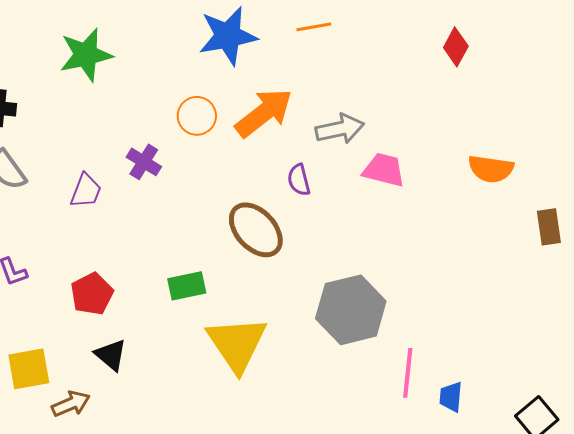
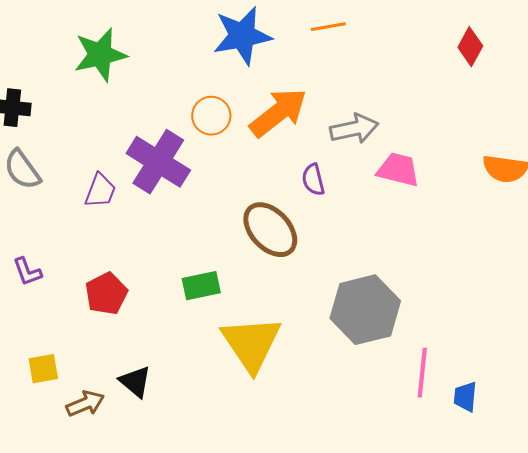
purple cross: (144, 162) -> (158, 162), size x1.8
black triangle: (111, 355) -> (135, 382), moved
yellow square: (29, 369) -> (43, 369), size x0.7

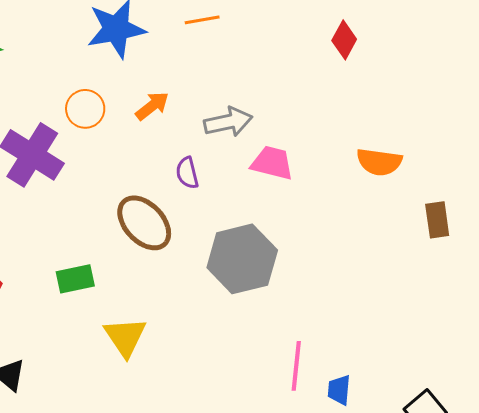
orange arrow: (278, 113) -> (152, 106), size x0.6
gray hexagon: (365, 310) -> (242, 259), moved
yellow triangle: (251, 344) -> (125, 337), size x0.7

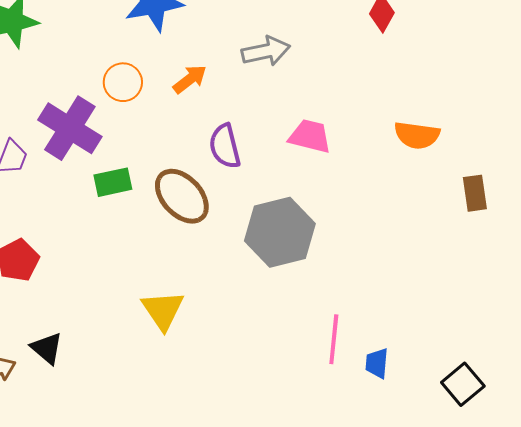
gray arrow: (228, 122) -> (266, 51), moved
purple semicircle: (187, 173) -> (225, 146), size x1.4
green rectangle: (75, 279) -> (113, 182), moved

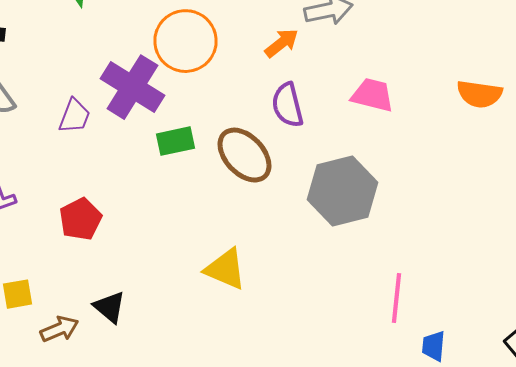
orange arrow: (190, 79) -> (282, 43), moved
orange circle: (123, 82) -> (186, 41), size x1.6
yellow triangle: (163, 310) -> (226, 269), turned -33
blue trapezoid: (377, 363) -> (434, 346), moved

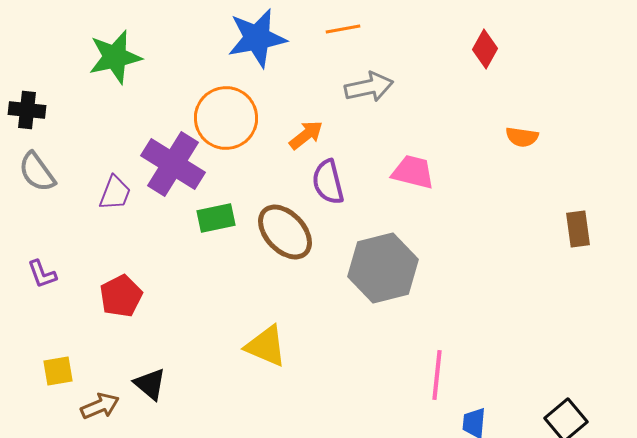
orange arrow: (282, 43) -> (306, 135), moved
orange semicircle: (480, 94) -> (522, 137), moved, size x0.7

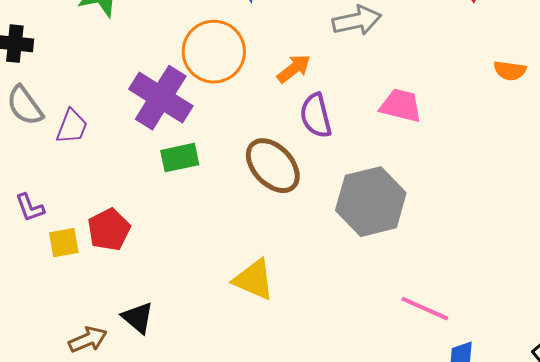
purple trapezoid: (115, 193) -> (72, 127), moved
green rectangle: (216, 218) -> (180, 158), moved
yellow square: (58, 371) -> (64, 243), moved
pink line: (437, 375) -> (425, 309), turned -72

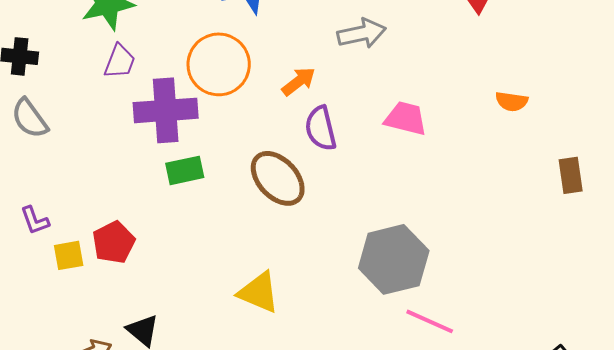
orange semicircle: (510, 71) -> (512, 101), moved
purple cross: (161, 98) -> (166, 110), turned -36
purple trapezoid: (72, 127) -> (120, 61), moved
gray hexagon: (371, 202) -> (394, 259), moved

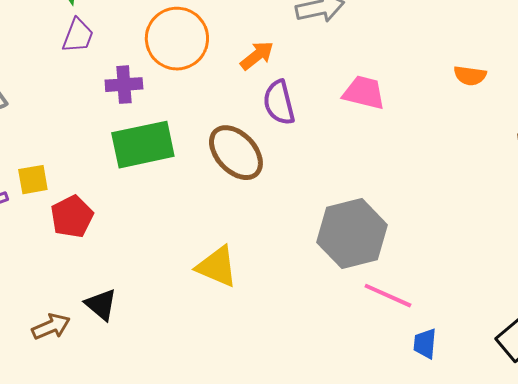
purple cross: (166, 110) -> (124, 85), size x0.6
green rectangle: (185, 170) -> (143, 145), size x1.6
yellow square: (69, 255) -> (33, 180), moved

